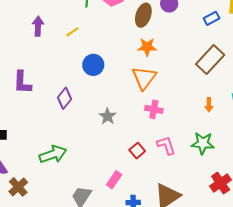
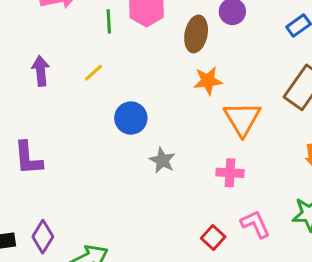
orange triangle: (144, 78) -> (242, 119), moved
purple diamond: (65, 98) -> (43, 237), moved
gray star: (108, 116) -> (162, 160), moved

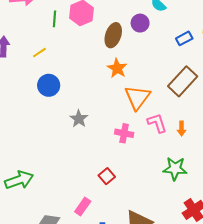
orange star: (208, 81) -> (117, 68), turned 30
blue circle: (131, 118) -> (49, 85), moved
pink L-shape: (255, 224) -> (157, 123), moved

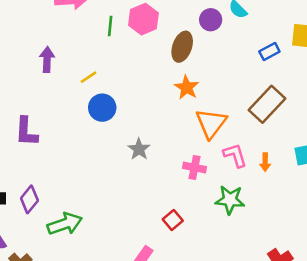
purple circle: (140, 23) -> (211, 20), moved
yellow line: (39, 53) -> (88, 77), moved
green star: (175, 169) -> (230, 200), moved

